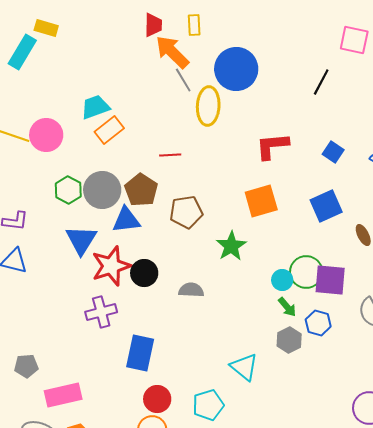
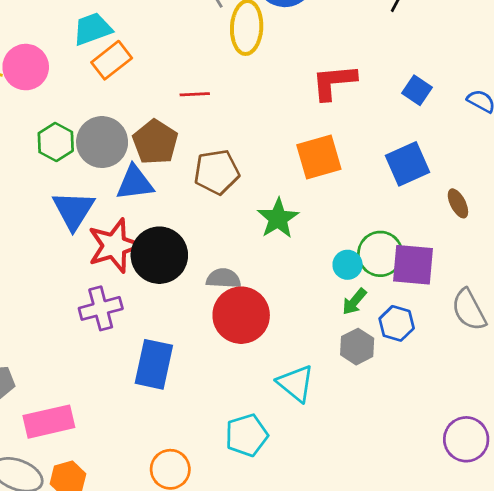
black circle: (144, 273) -> (159, 255), size x1.5
green arrow: (287, 307) -> (354, 302), turned 80
red circle: (157, 399) -> (241, 315), moved, size x1.5

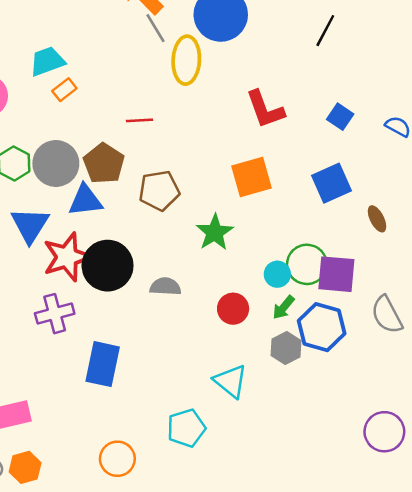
orange rectangle: (112, 60) -> (64, 90), size x0.7
red L-shape: (334, 82) -> (265, 109), turned -105
red circle: (241, 315) -> (233, 309), moved, size x0.6
blue hexagon: (397, 323) -> (322, 327), size x1.5

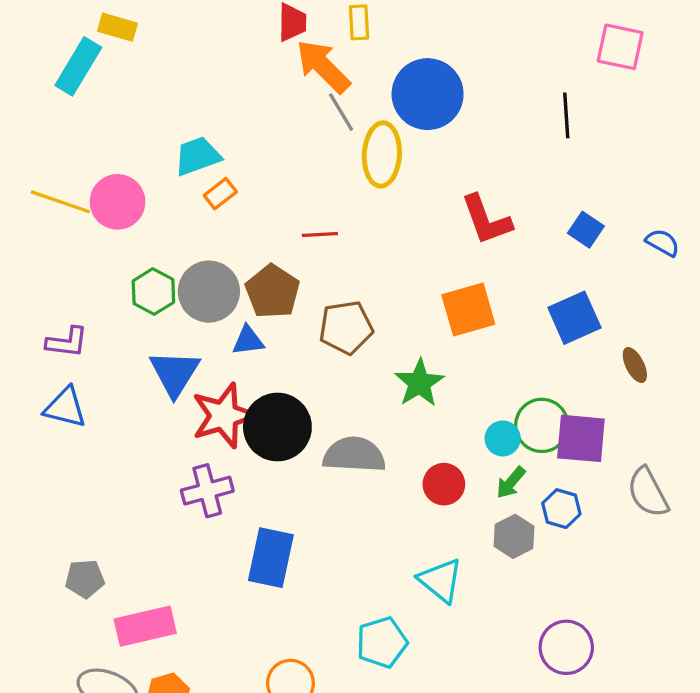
black line: (325, 31) -> (566, 115), turned -32
blue triangle: (85, 200) -> (248, 341), size x0.7
gray semicircle: (165, 287) -> (354, 455), size x1.5
blue hexagon: (322, 327) -> (561, 509), size x0.6
purple circle: (384, 432) -> (566, 647), moved

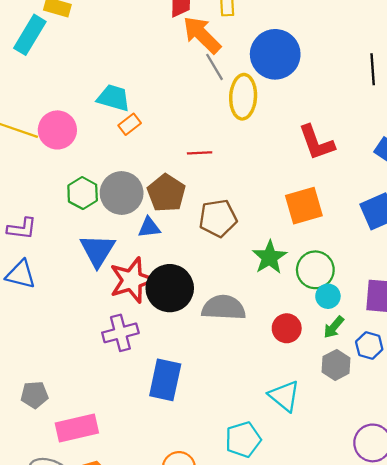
cyan trapezoid: (197, 156) -> (114, 98), turned 36
green circle: (542, 425) -> (315, 270), moved

